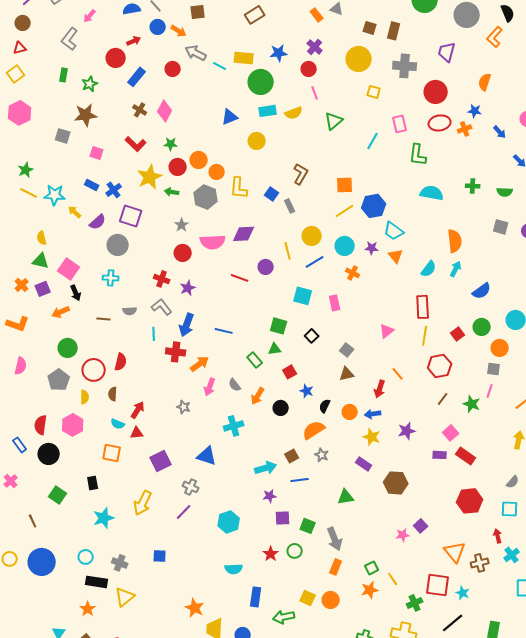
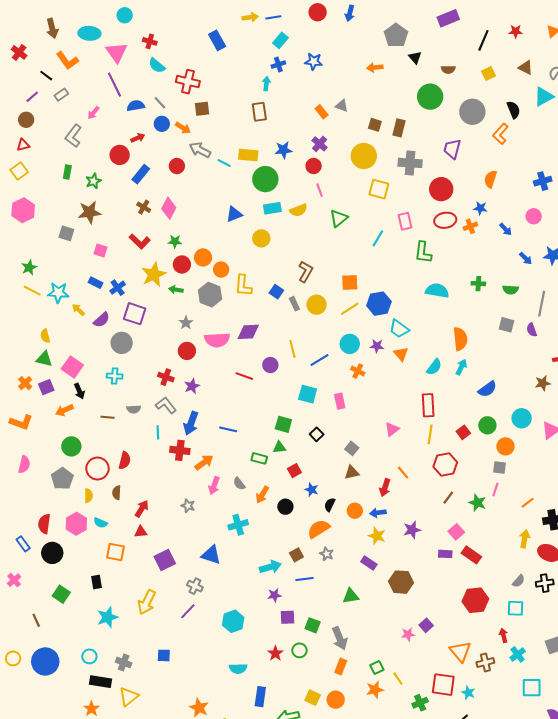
brown rectangle: (255, 15) -> (259, 112), turned -66
yellow square: (374, 92) -> (379, 189), size x1.5
yellow circle: (312, 236) -> (317, 305), moved
green rectangle: (255, 360) -> (259, 458), turned -35
cyan semicircle: (118, 424) -> (101, 523), moved

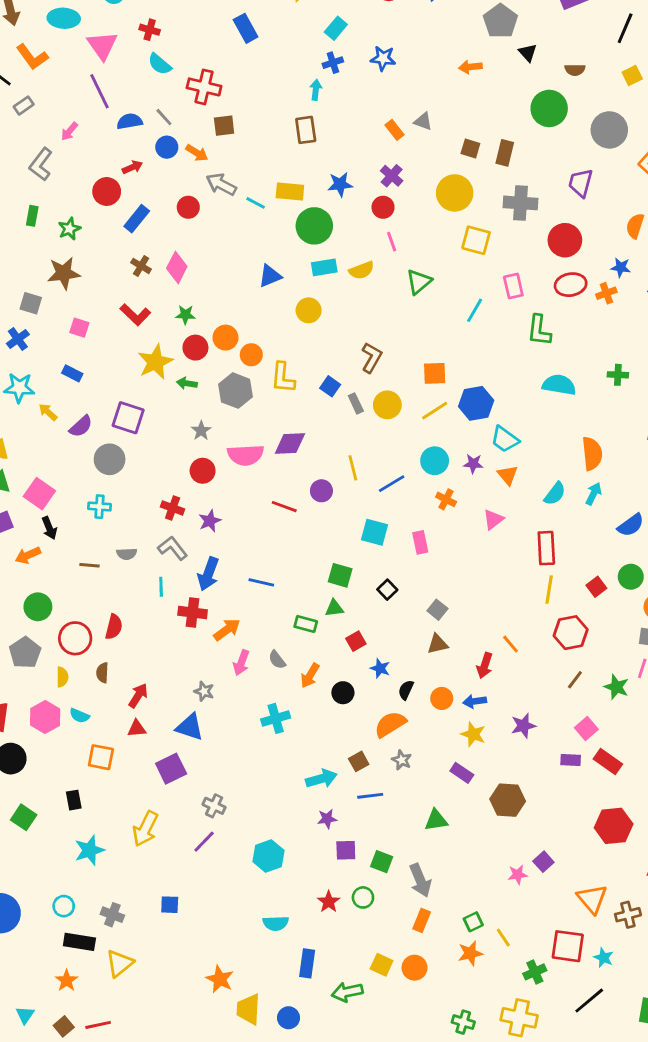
blue cross: (118, 288) -> (18, 339), moved
pink triangle: (392, 429) -> (493, 519), moved
blue triangle: (211, 555) -> (190, 727), moved

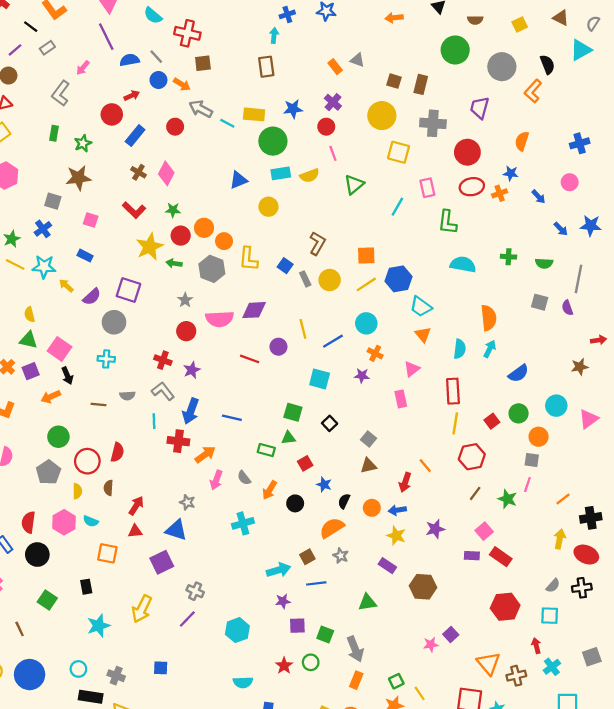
purple star: (473, 464) -> (362, 376), moved
cyan semicircle: (555, 494) -> (460, 349), turned -30
pink rectangle: (420, 542) -> (401, 399), moved

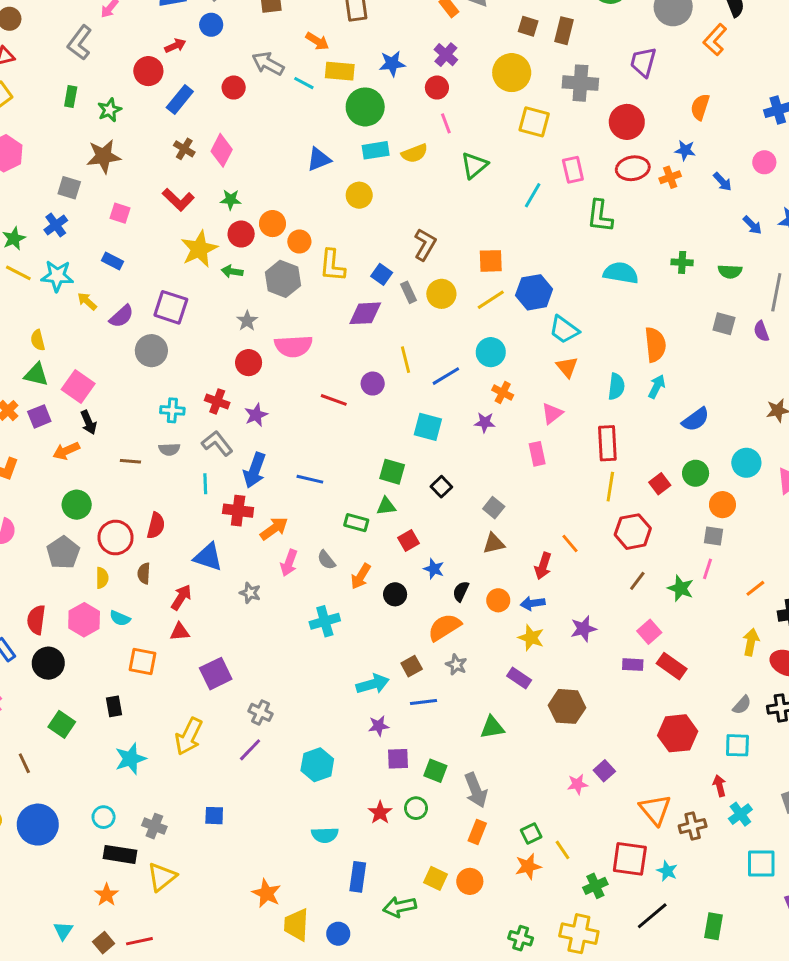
orange arrow: (182, 84) -> (317, 41), moved
purple diamond: (254, 310) -> (365, 313), moved
cyan cross: (106, 359) -> (172, 410), moved
blue triangle: (176, 530) -> (208, 557), moved

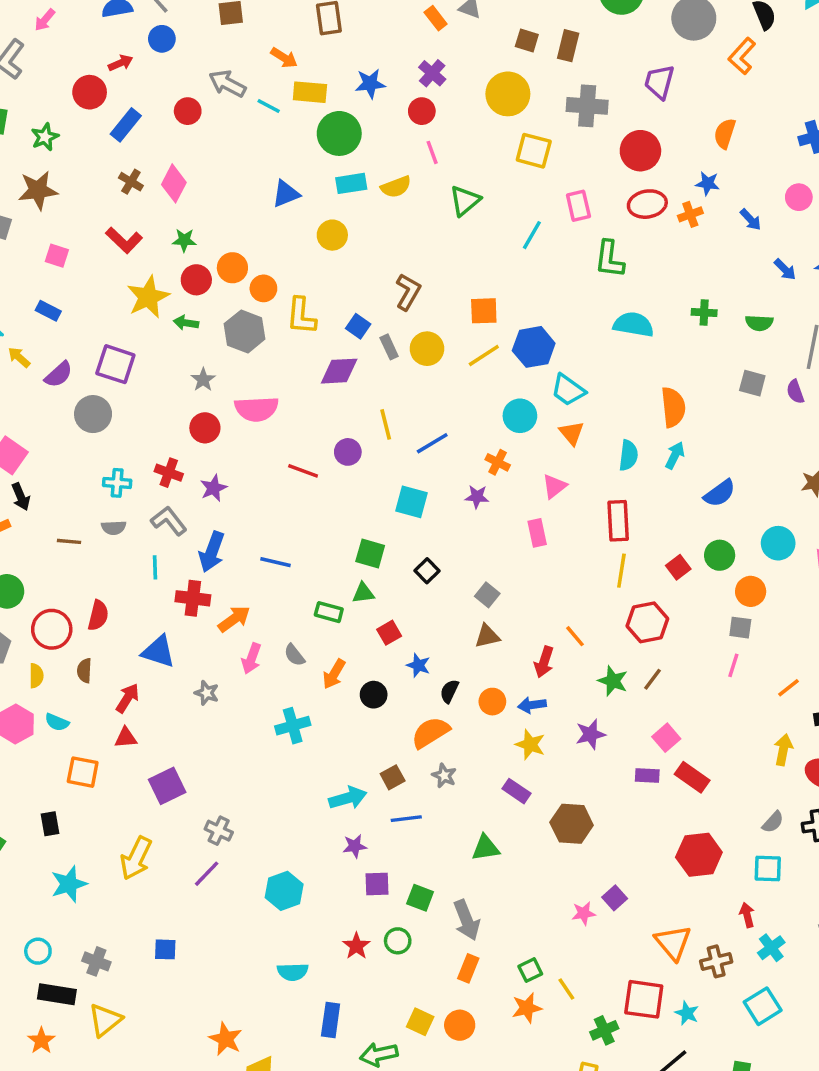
cyan circle: (491, 352) -> (520, 416), moved
green star: (681, 588) -> (613, 681), moved
cyan square: (761, 863) -> (763, 1006), moved, turned -32

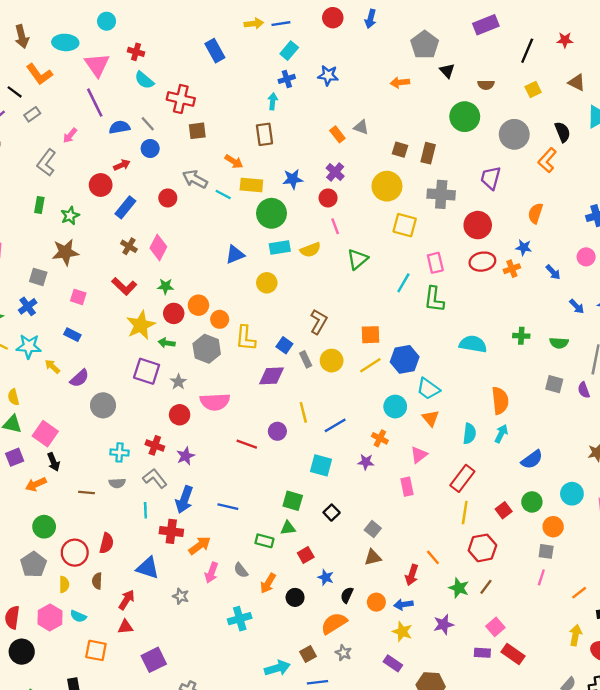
green L-shape: (609, 259) -> (434, 299), moved
purple square: (115, 364) -> (147, 371), moved
red rectangle: (618, 521) -> (462, 478), turned 40

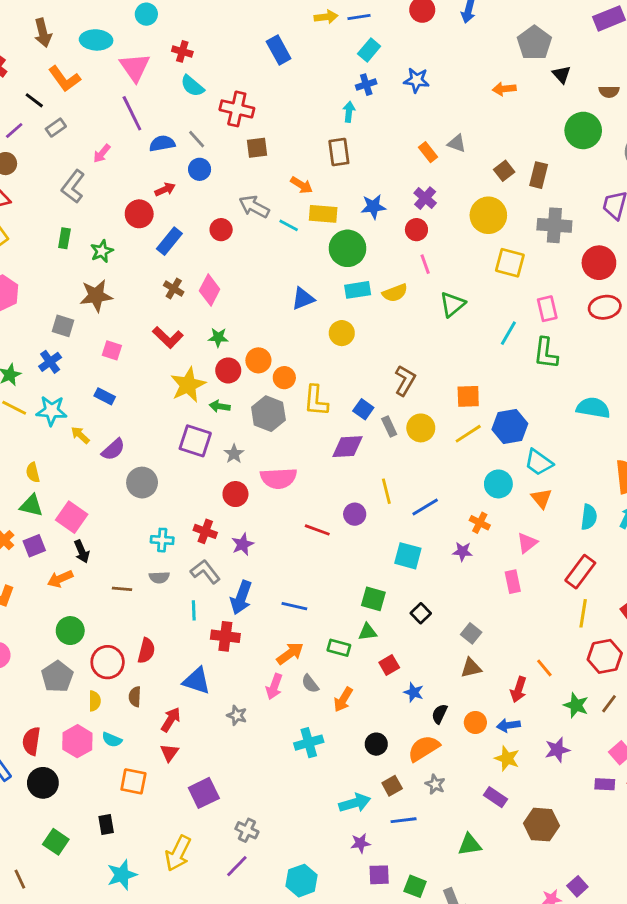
brown square: (400, 150) -> (504, 171), turned 35
orange arrow: (200, 546) -> (290, 654), moved
black circle: (295, 597) -> (376, 744), moved
red triangle: (125, 627) -> (169, 753), turned -49

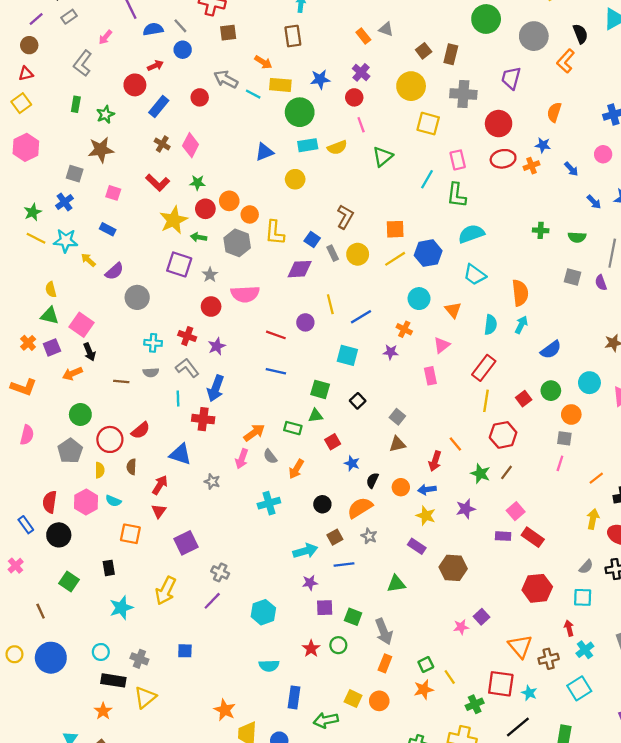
cyan semicircle: (593, 408) -> (471, 234), moved, turned -30
cyan trapezoid: (539, 462) -> (475, 275), moved
blue line: (294, 606) -> (276, 371), moved
red semicircle: (146, 651) -> (141, 430), turned 36

